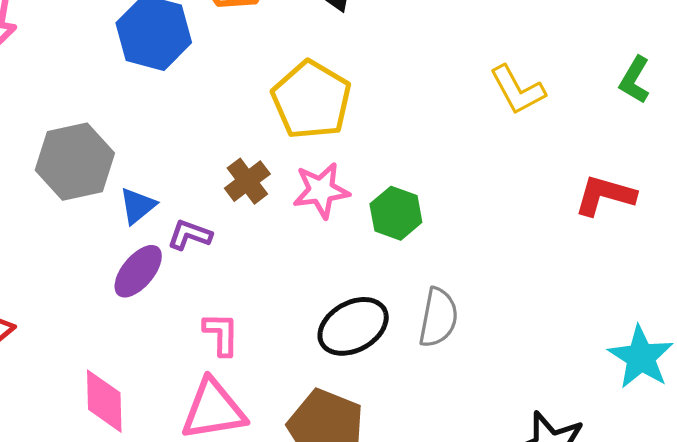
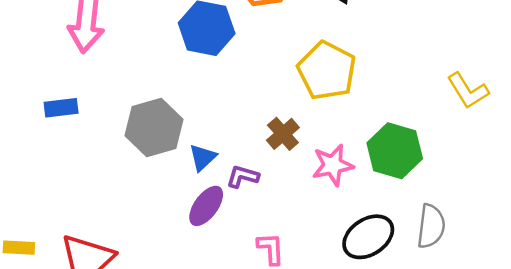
yellow L-shape: (517, 90) -> (468, 91), moved
pink star: (321, 190) -> (333, 165), moved
green hexagon: (396, 213) -> (395, 151), size x1.4

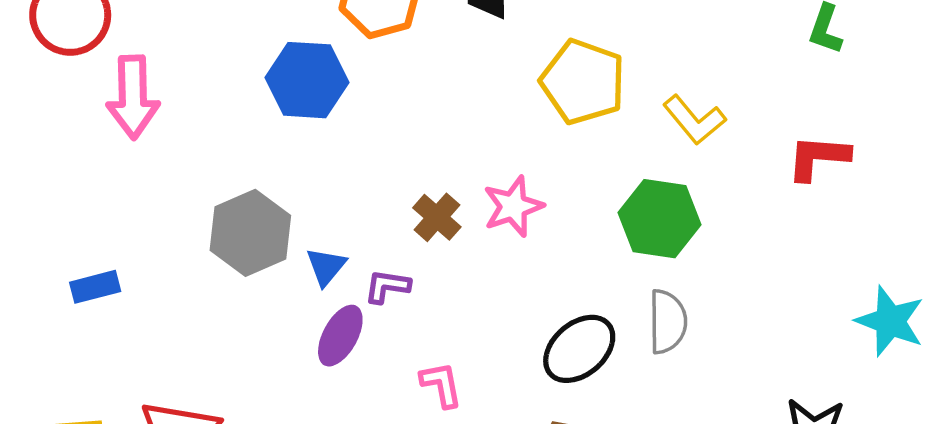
yellow pentagon: (327, 71) -> (583, 82), moved
blue rectangle: (61, 108) -> (95, 287), moved
green hexagon: (395, 151) -> (660, 219), moved
pink star: (333, 165) -> (513, 206), moved

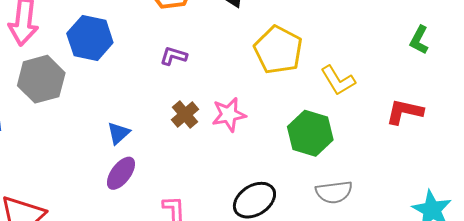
blue hexagon: (307, 80) -> (90, 38), moved
gray hexagon: (250, 233) -> (41, 79), moved
purple L-shape: (387, 286) -> (173, 56), moved
gray semicircle: (668, 322) -> (334, 192), moved, turned 75

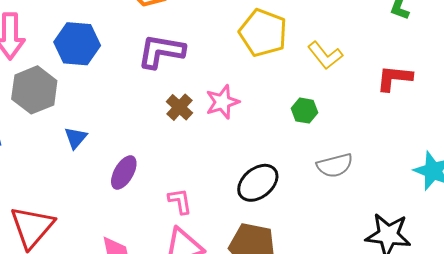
purple L-shape: (173, 56) -> (161, 51), size x1.8
blue triangle: (119, 133) -> (76, 138), moved
green hexagon: (310, 133) -> (304, 111), size x0.6

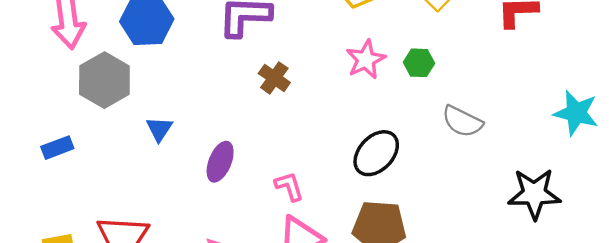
pink star: (222, 102) -> (366, 60), moved
gray semicircle: (335, 165) -> (462, 121), turned 48

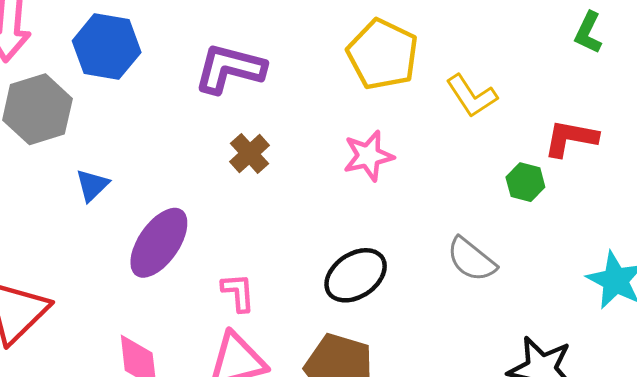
green hexagon: (419, 63) -> (525, 182), moved
purple ellipse: (220, 162) -> (159, 243), size x1.4

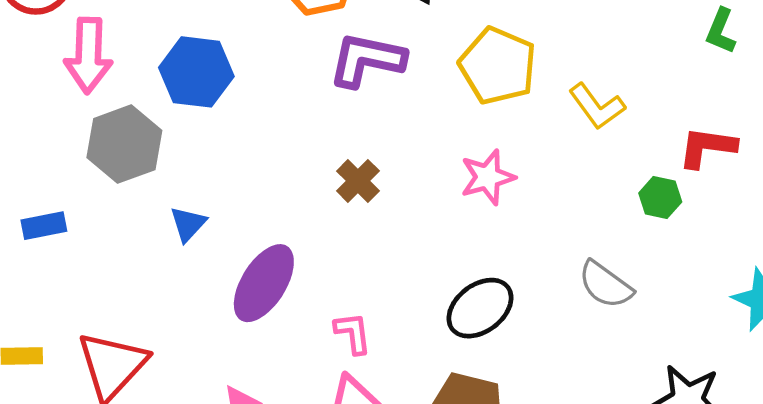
purple L-shape: (230, 69) -> (367, 60), moved

